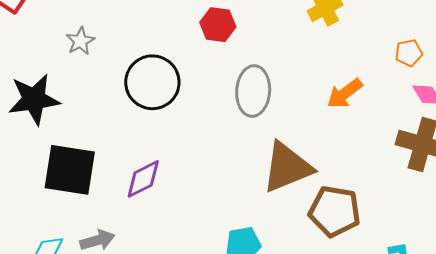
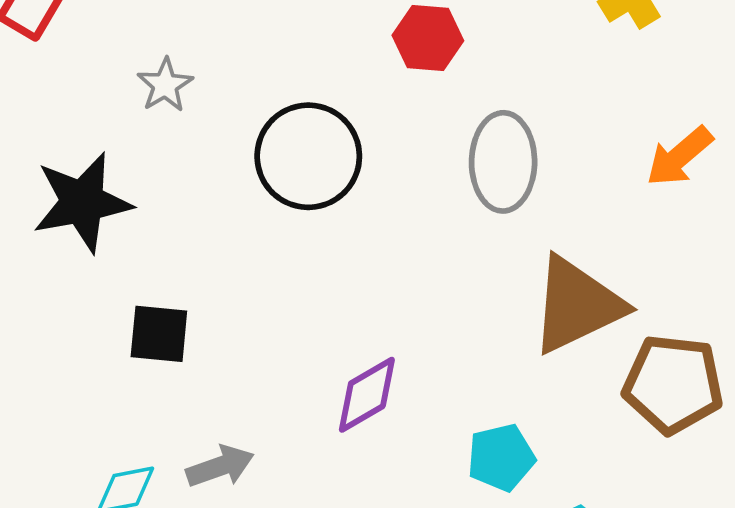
black square: (70, 170) -> (159, 334), size x0.6
purple diamond: (143, 179) -> (367, 395), moved

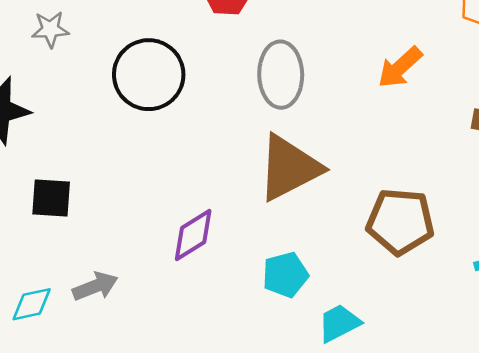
gray star: (165, 85) -> (50, 29), turned 30
brown triangle: (577, 305) -> (289, 168), moved

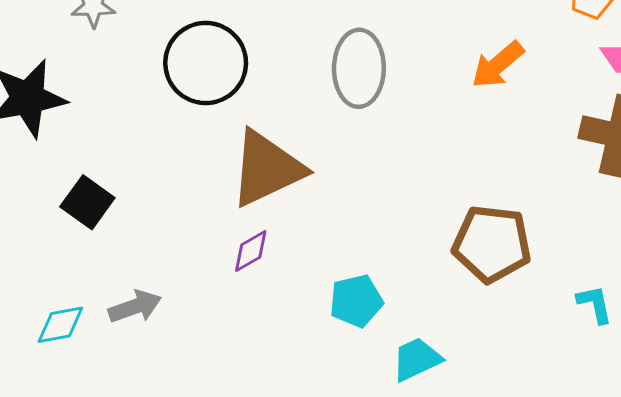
brown triangle: (289, 168) -> (267, 169), moved
black square: (51, 198) -> (87, 202), turned 30
purple diamond: (193, 235) -> (251, 251), size x0.7

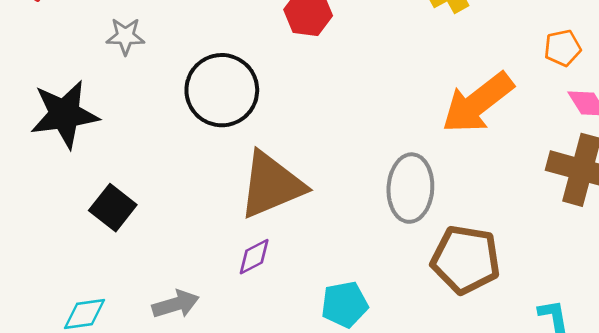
orange arrow: (498, 65) -> (478, 103), size x1.5
gray ellipse: (359, 68) -> (410, 188), moved
gray arrow: (135, 307) -> (176, 304), moved

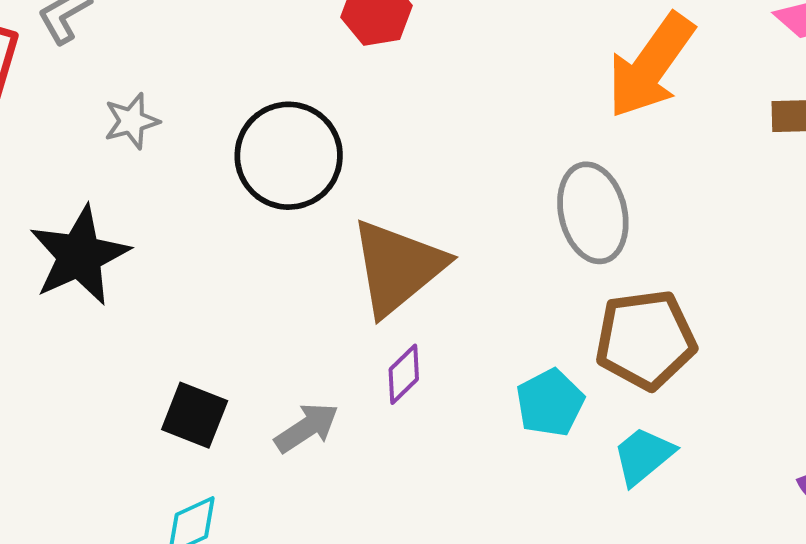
black square: (113, 208) -> (195, 415), moved
brown pentagon: (466, 260) -> (646, 340), moved
gray arrow: (176, 304) -> (307, 428), moved

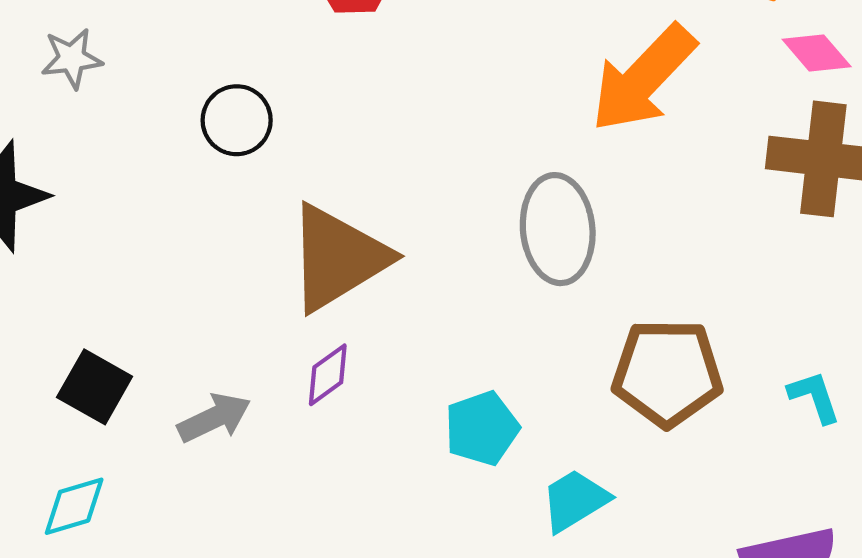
black circle: (289, 156) -> (237, 120), size x0.6
brown pentagon: (646, 340) -> (667, 373), moved

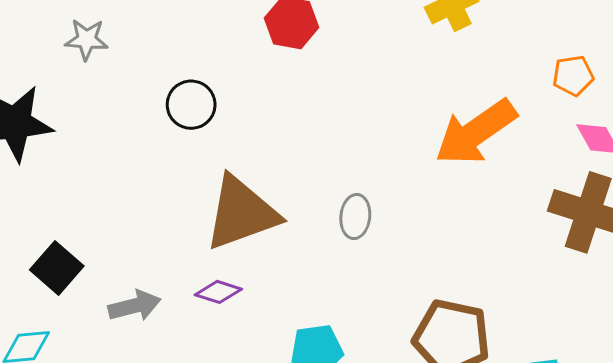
gray ellipse: (558, 229) -> (355, 217), moved, size x0.6
purple diamond: (328, 375) -> (218, 292), turned 42

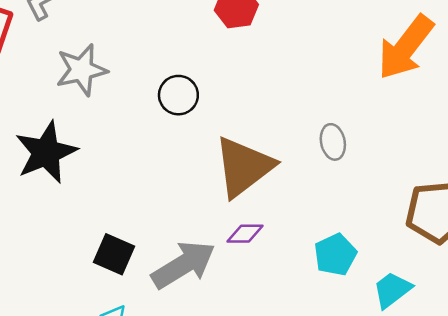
gray star: (86, 39) -> (82, 70), size x1.5
gray arrow: (135, 306) -> (183, 265), size x1.6

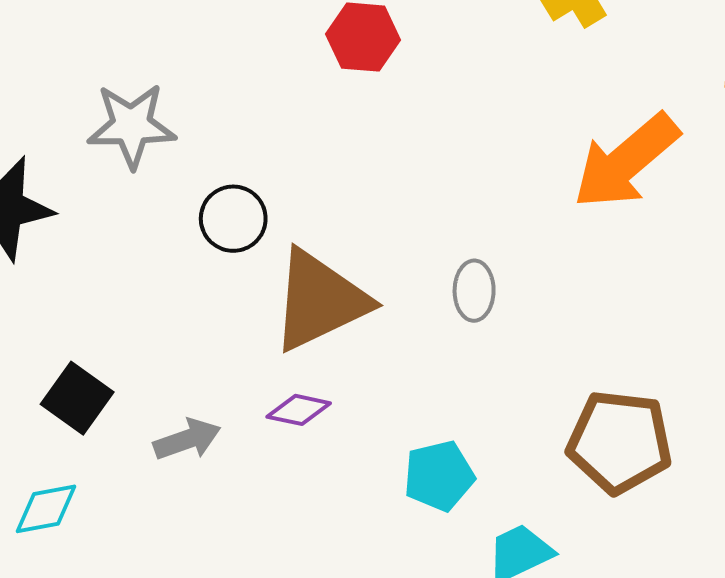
gray star: (82, 70) -> (132, 126), moved
black circle: (178, 95) -> (233, 219), moved
gray arrow: (183, 265) -> (187, 439), size x0.6

